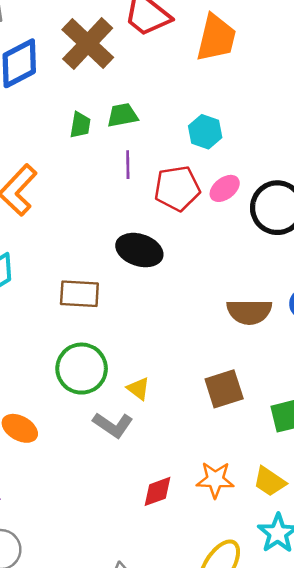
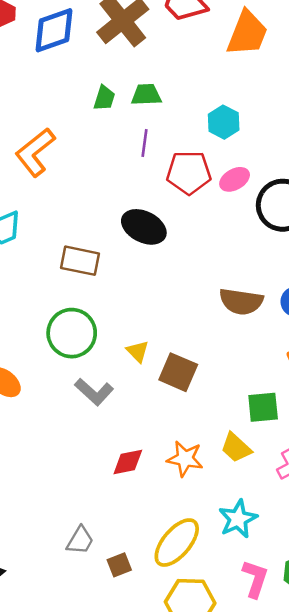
yellow triangle: (138, 389) -> (138, 351), moved
brown square: (224, 389) -> (178, 372), moved, turned 33
yellow trapezoid: (270, 482) -> (236, 448), moved

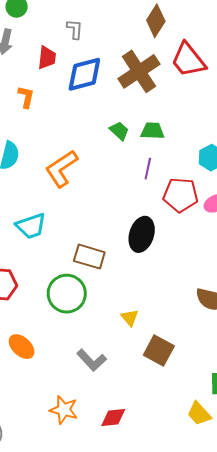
green trapezoid: (104, 98) -> (119, 131), turned -70
black ellipse: (144, 227) -> (142, 234), turned 76
green circle: (72, 333) -> (67, 294), moved
yellow triangle: (138, 351) -> (130, 318), moved
orange star: (185, 459) -> (64, 410), moved

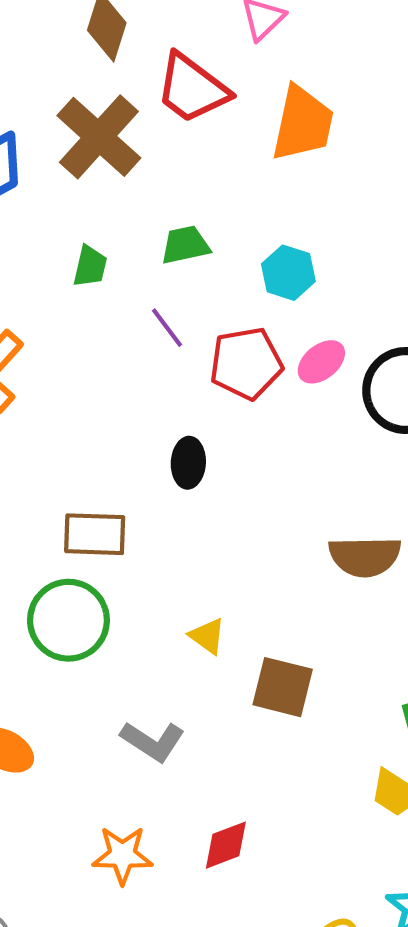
green trapezoid: (119, 131) -> (90, 266), turned 75
green trapezoid: (152, 131) -> (185, 245), moved
purple line: (148, 169) -> (167, 328), turned -35
black ellipse: (142, 234) -> (188, 463), size x0.7

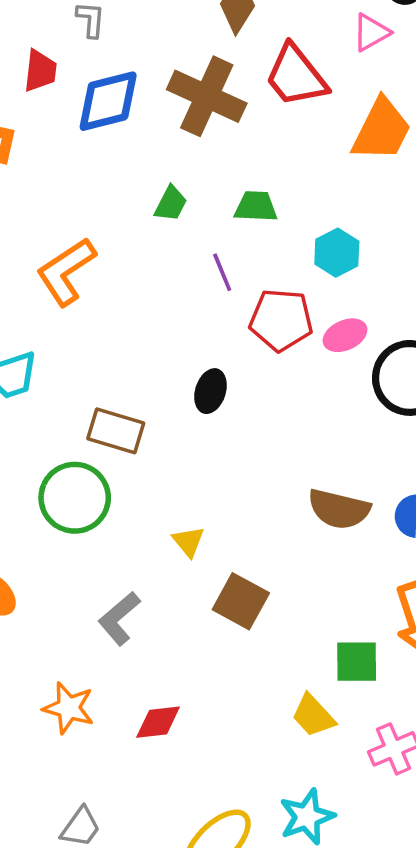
brown cross: (99, 137) -> (207, 96), turned -32
gray L-shape: (153, 741) -> (119, 618), turned 92

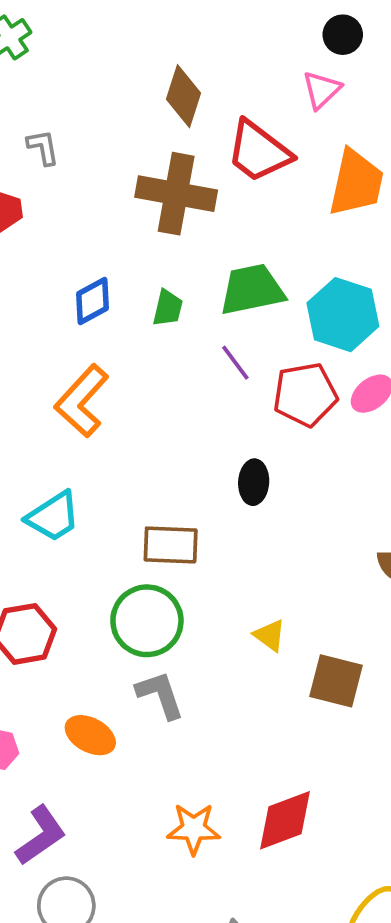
blue diamond: (108, 101) -> (92, 301), moved, size x0.7
green trapezoid: (256, 207) -> (252, 290), size x1.5
cyan hexagon: (337, 253) -> (343, 315), size x1.5
gray L-shape: (119, 618) -> (160, 695), moved, turned 126
red diamond: (158, 722) -> (285, 820), size x1.4

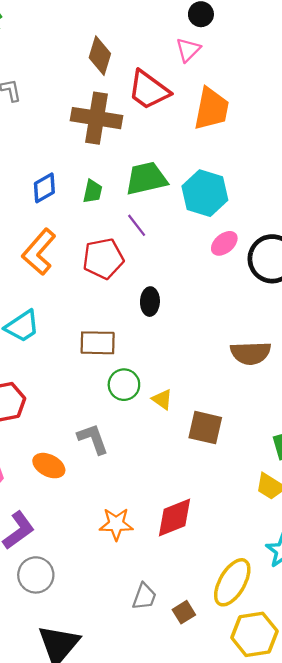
red pentagon: (305, 395) -> (103, 259), moved
green circle: (147, 621) -> (124, 385), moved, size x0.7

